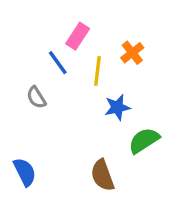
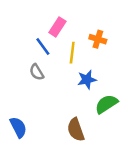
orange cross: (132, 53) -> (98, 39), turned -35
gray semicircle: (36, 97) -> (37, 72), moved

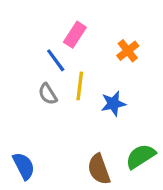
orange cross: (98, 39) -> (128, 51), turned 35
yellow line: (72, 53) -> (80, 86), moved
green semicircle: (106, 104) -> (141, 156), moved

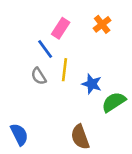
orange cross: (128, 51) -> (102, 24), moved
blue star: (113, 104) -> (92, 84), turned 30
green semicircle: (141, 156) -> (114, 102), moved

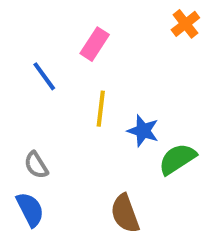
orange cross: (102, 24) -> (185, 24), moved
blue line: (45, 49) -> (44, 76), moved
gray semicircle: (39, 76) -> (36, 165), moved

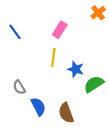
pink rectangle: (95, 44) -> (60, 30), moved
blue line: (44, 76) -> (15, 32), moved
blue semicircle: (30, 209) -> (38, 106), moved

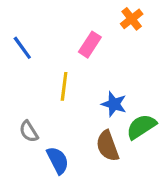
orange cross: (98, 13) -> (132, 19), moved
yellow line: (53, 57) -> (64, 86), moved
brown semicircle: (66, 113) -> (108, 146), moved

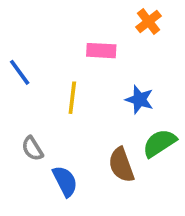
pink rectangle: (90, 45) -> (101, 51), turned 60
blue line: (22, 48) -> (20, 72), moved
blue star: (114, 104) -> (139, 100), moved

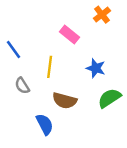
pink rectangle: (101, 51) -> (70, 35), turned 36
gray semicircle: (32, 149) -> (22, 86), moved
brown semicircle: (121, 165) -> (65, 101), moved, turned -55

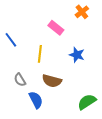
gray semicircle: (22, 86) -> (20, 80), moved
green semicircle: (109, 98) -> (87, 102), moved

